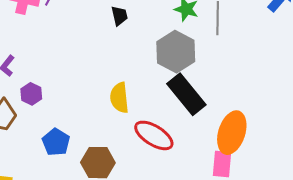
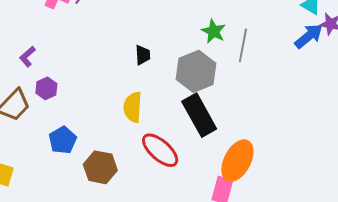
black trapezoid: (119, 16) -> (143, 55), moved

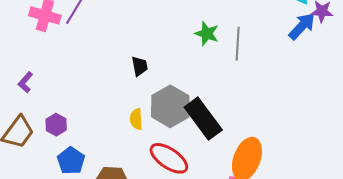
gray hexagon: (196, 71) -> (170, 106), moved
purple hexagon: (46, 88) -> (56, 125), moved
yellow semicircle: (133, 107) -> (136, 119), size x0.7

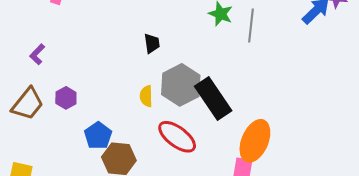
blue pentagon: (71, 161) -> (98, 136), moved

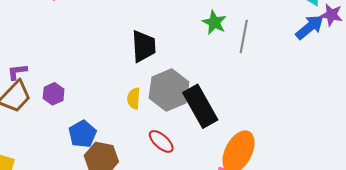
black trapezoid: (152, 43) -> (144, 46), size x1.6
purple L-shape: (37, 54) -> (17, 72), moved, turned 35
red ellipse: (177, 137) -> (161, 141), size x0.7

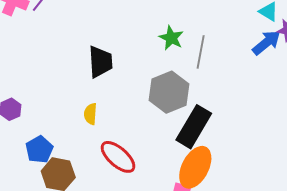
gray hexagon: (169, 90) -> (169, 92), moved
black rectangle: (200, 106) -> (194, 127), moved, turned 60
red ellipse: (161, 141) -> (118, 157), size x1.4

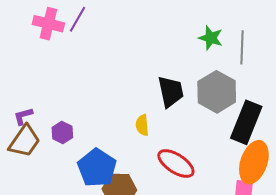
black trapezoid: (100, 62) -> (171, 92), moved
blue pentagon: (39, 149) -> (97, 168), size x1.4

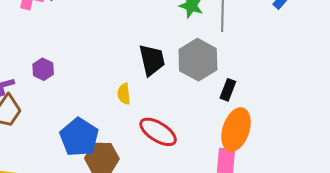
black rectangle: (246, 122) -> (228, 90), size x0.5
purple hexagon: (62, 132) -> (43, 69), moved

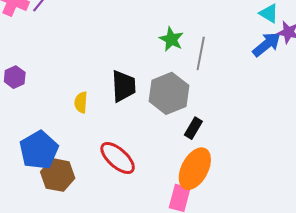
yellow semicircle: (124, 94) -> (81, 102), moved

